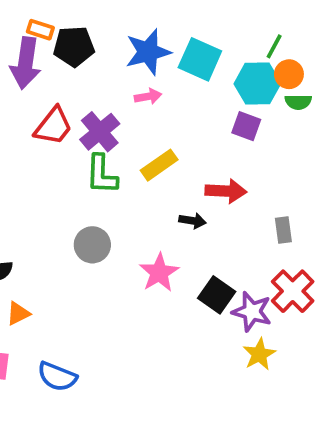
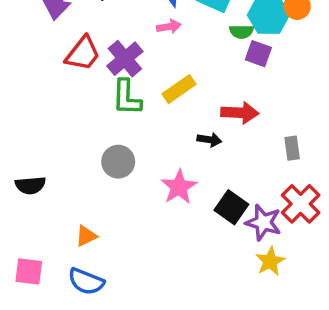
green semicircle: (298, 102) -> (241, 32), moved
orange triangle: (18, 313) -> (86, 236), moved

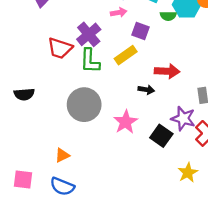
red trapezoid: (83, 54) -> (60, 48), moved, turned 70
purple square: (258, 54) -> (141, 31), moved
gray circle: (118, 162) -> (84, 105), size x1.5
black semicircle: (30, 185) -> (24, 94), moved
purple star: (263, 222) -> (183, 118), moved

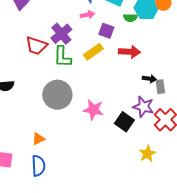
red arrow: (167, 71) -> (129, 52), moved
black arrow: (146, 90) -> (149, 79), moved
pink star: (126, 122) -> (93, 110), turned -30
blue semicircle: (62, 186) -> (38, 166), turned -115

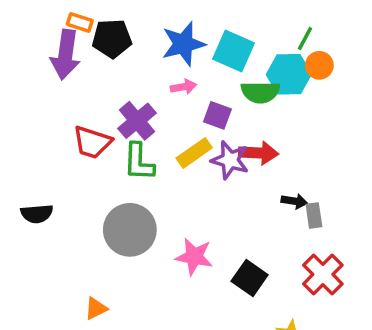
green semicircle: (130, 18) -> (260, 92), size x1.5
purple star: (143, 107) -> (230, 160), moved

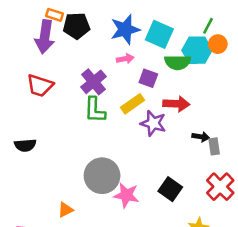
red trapezoid: (92, 142) -> (40, 86), moved
purple star: (230, 160) -> (153, 123), moved
gray circle: (130, 230) -> (102, 176), moved
pink star: (194, 257) -> (126, 195), moved

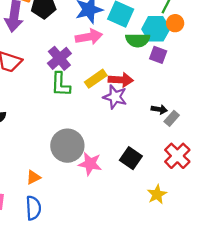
pink arrow: (125, 59) -> (89, 37), size x1.6
purple square: (148, 78) -> (158, 55), moved
red arrow: (176, 104) -> (121, 80), moved
gray rectangle: (214, 146) -> (172, 118), turned 49

